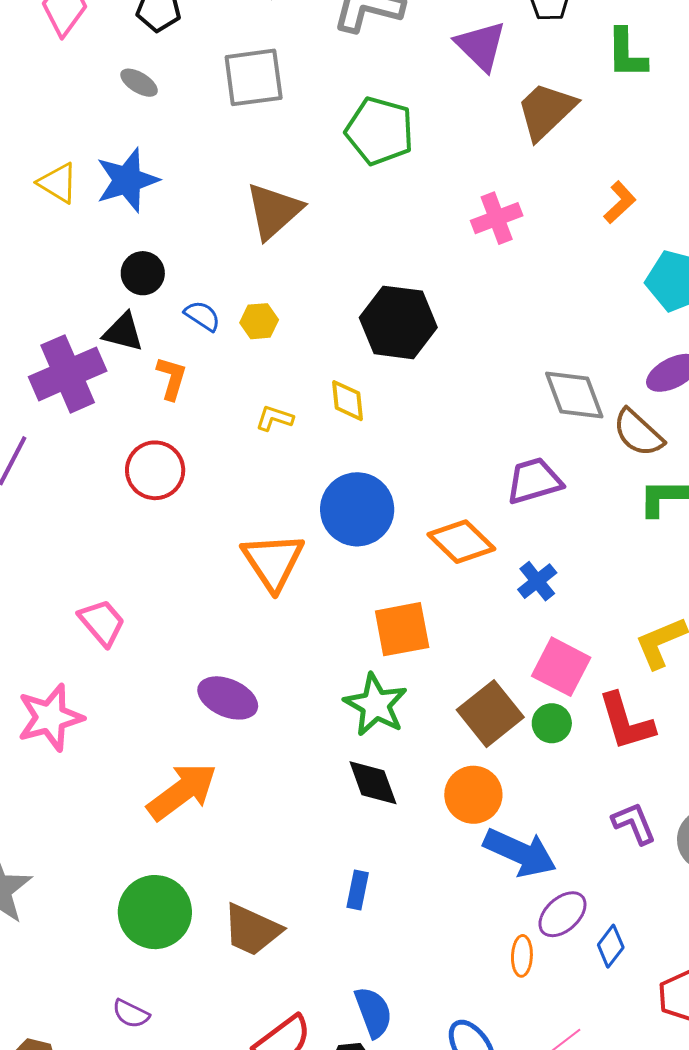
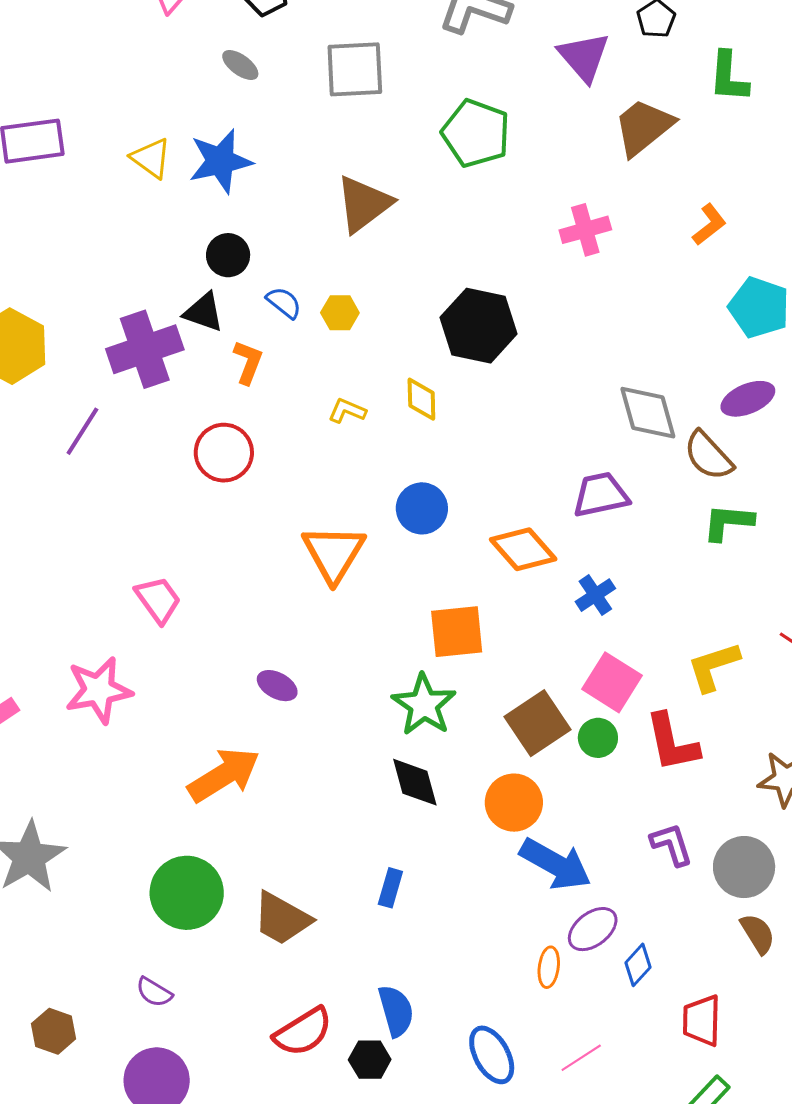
blue circle: (357, 509) -> (422, 508), size x0.7
purple ellipse: (228, 698) -> (277, 686), size x0.7

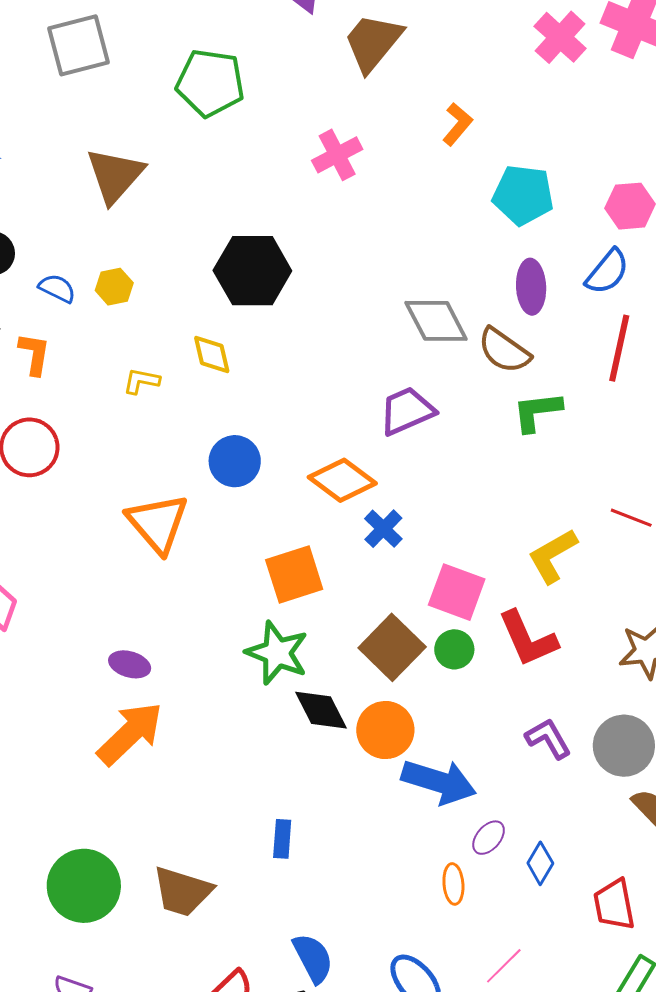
purple ellipse: (748, 399) -> (531, 287), turned -58
blue cross: (595, 595) -> (383, 529), moved
orange arrow: (224, 775) -> (130, 733), moved
black diamond: (415, 782) -> (321, 710), moved
purple ellipse: (593, 929) -> (489, 838), size x0.7

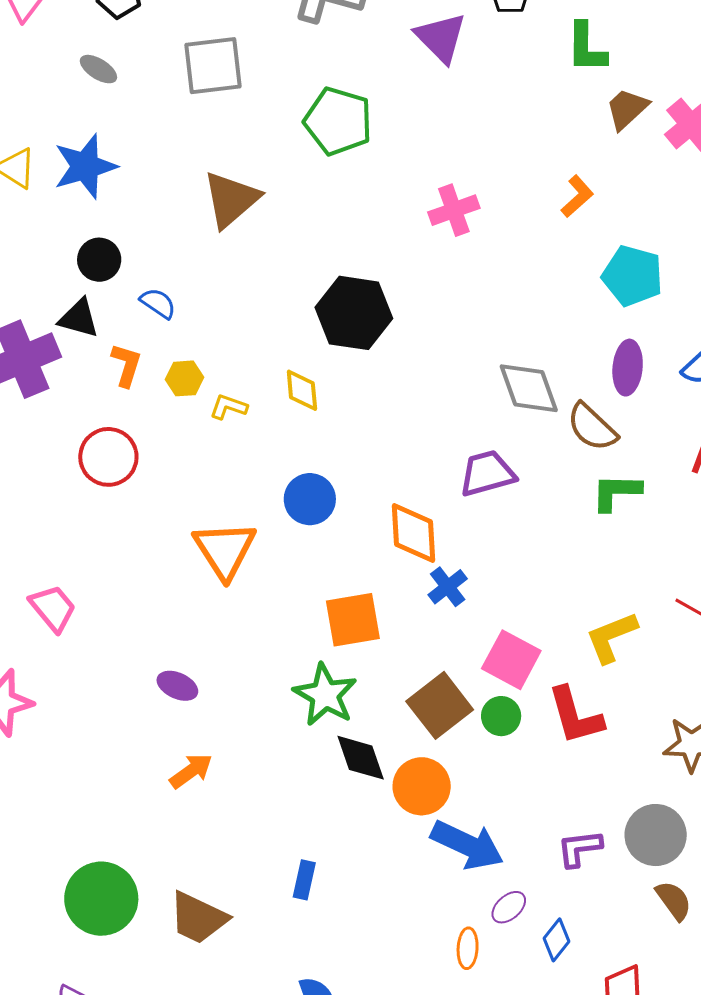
brown trapezoid: (373, 42) -> (627, 109), moved, size x0.7
yellow hexagon: (114, 287) -> (185, 378), moved
orange diamond: (342, 480) -> (414, 533), turned 42
orange arrow: (130, 733) -> (191, 771), moved, size x0.6
purple L-shape: (548, 739) -> (579, 848), moved, turned -75

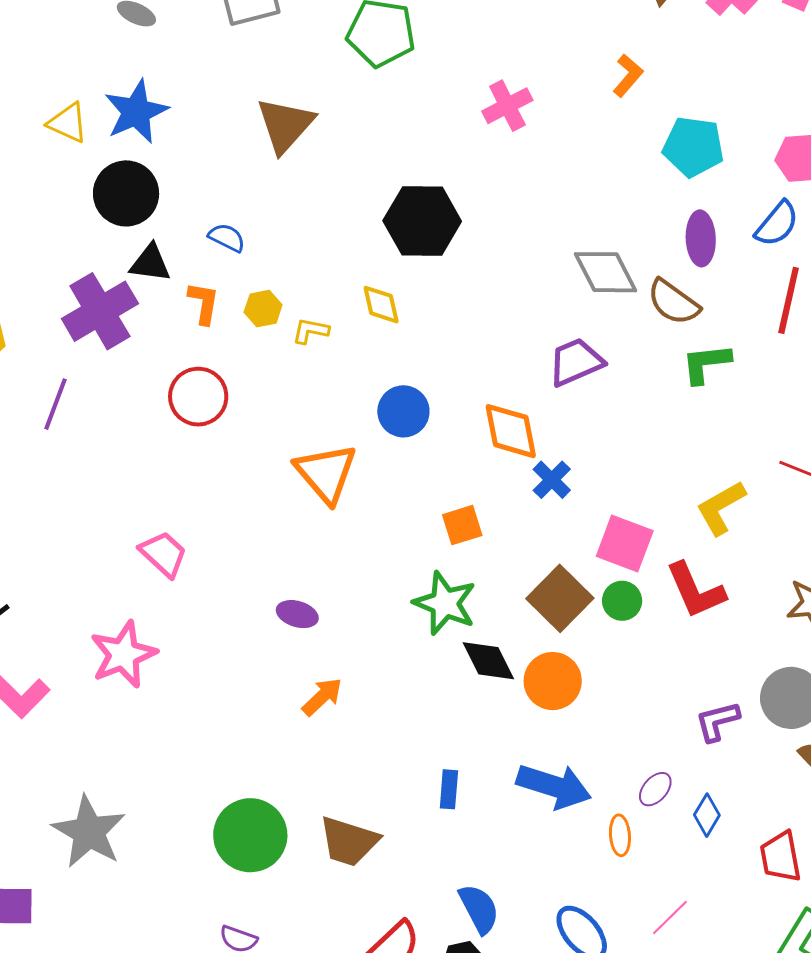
black circle: (99, 260) -> (126, 193), moved, size x1.5
orange square: (353, 620) -> (462, 525), size x0.7
blue arrow: (467, 845) -> (554, 786), moved

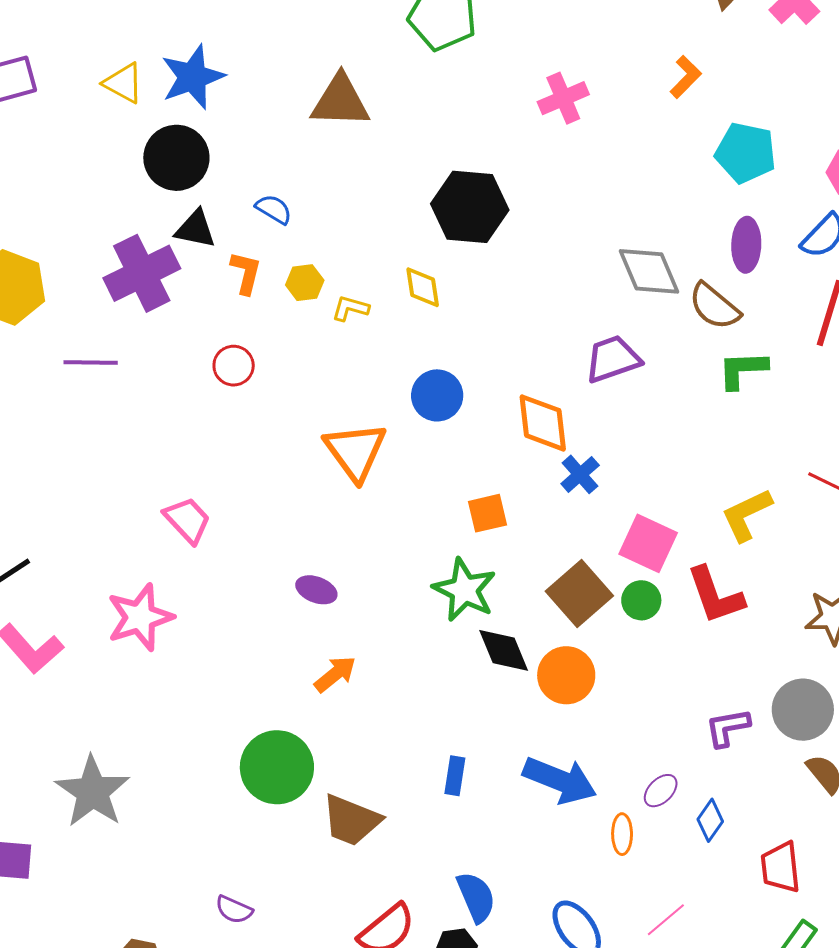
brown triangle: (285, 125) -> (340, 101), turned 46
red circle: (198, 397) -> (234, 366), size x0.7
purple line: (55, 404) -> (91, 363), turned 66
green circle: (250, 835) -> (277, 767), moved

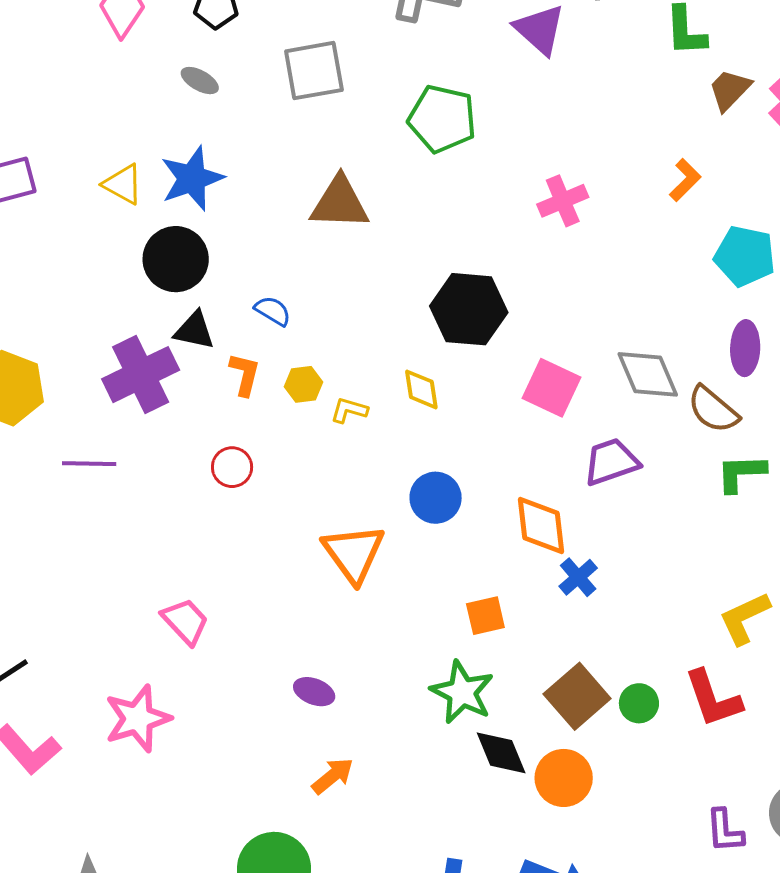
pink square: (648, 543) -> (551, 388), moved
purple L-shape: (728, 728) -> (725, 831), turned -84

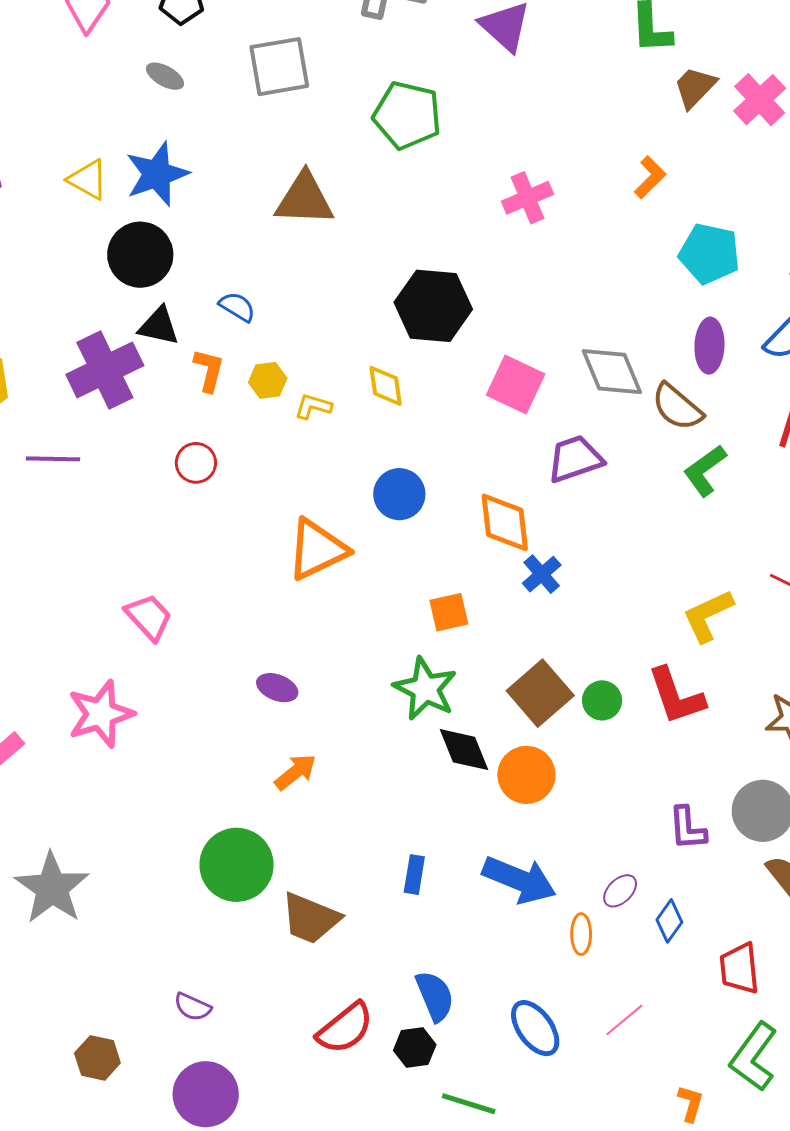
green L-shape: (741, 473) -> (705, 471), turned -34
orange triangle: (354, 553) -> (317, 549), turned 40

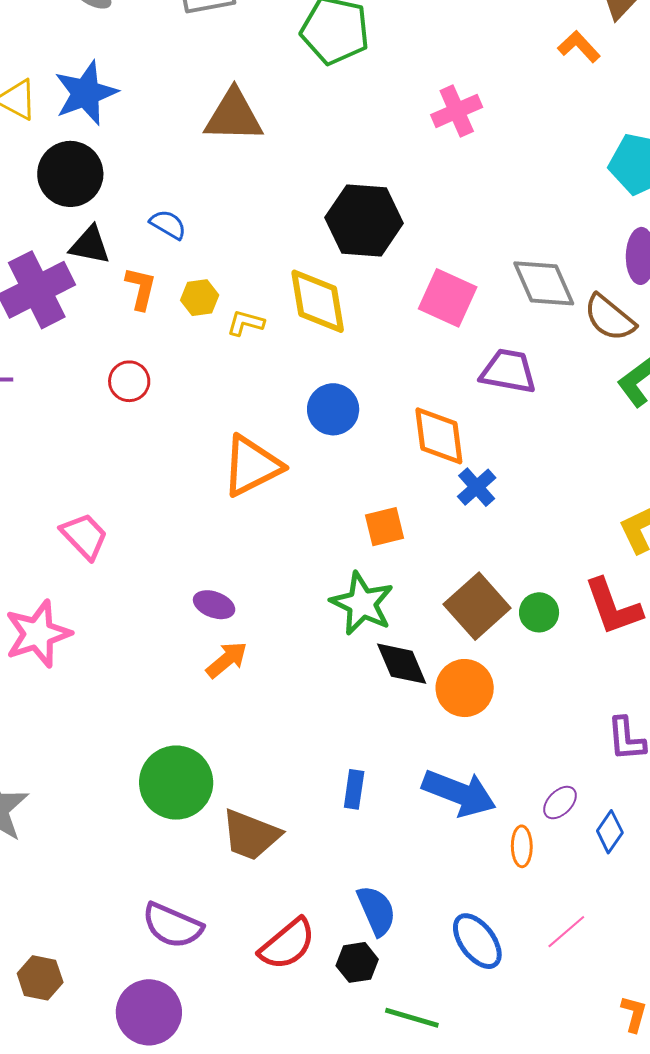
orange L-shape: (650, 177) -> (579, 47), moved, turned -87
yellow diamond: (386, 386) -> (318, 301), size x1.6
purple trapezoid: (575, 459) -> (508, 371), turned 30
orange arrow: (295, 772) -> (227, 660), moved
purple semicircle: (193, 1007) -> (172, 925), moved, size x1.6

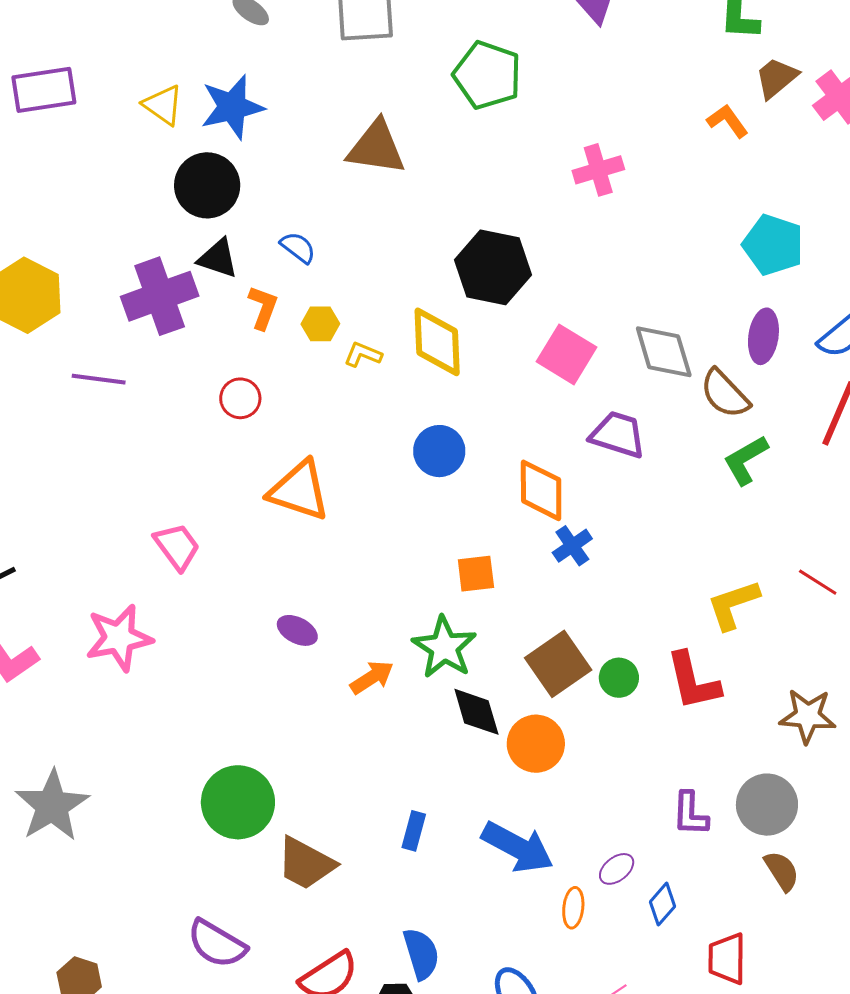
orange triangle: (252, 466) -> (299, 491), moved, turned 38
orange arrow: (227, 660) -> (372, 677), moved

